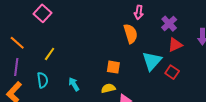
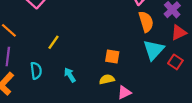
orange semicircle: (131, 34) -> (146, 22), moved
yellow line: (50, 54) -> (54, 42), moved

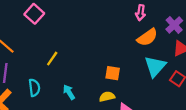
orange semicircle: (146, 22) -> (147, 37), turned 72

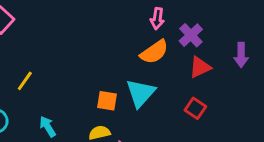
pink arrow: (141, 13) -> (157, 18), moved
cyan triangle: (155, 66) -> (141, 93), moved

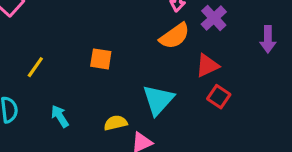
red triangle: (200, 67) -> (207, 65), moved
cyan triangle: (141, 93) -> (158, 100), moved
orange square: (107, 101) -> (101, 59), moved

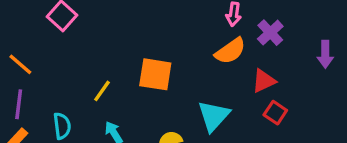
orange square: (101, 59) -> (155, 74), size x1.5
yellow line: (35, 67) -> (102, 91), moved

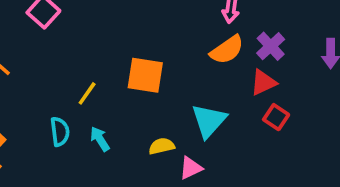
purple cross: (270, 33) -> (271, 46), moved
cyan semicircle: (62, 126) -> (60, 132), moved

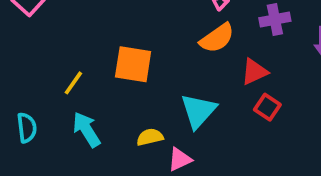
purple cross: (271, 46) -> (275, 19), moved, turned 32
cyan semicircle: (60, 132) -> (27, 128), moved
cyan arrow: (100, 139) -> (86, 130), size x1.4

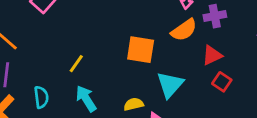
purple cross: (275, 19) -> (215, 16), moved
orange square: (133, 64) -> (141, 50), moved

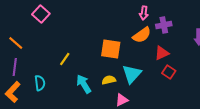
cyan arrow: (86, 99) -> (84, 84), moved
yellow semicircle: (134, 104) -> (109, 80), moved

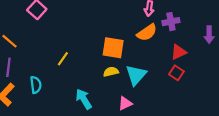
red triangle: (162, 53) -> (179, 52), moved
yellow semicircle: (109, 80) -> (111, 72), moved
cyan arrow: (84, 84) -> (84, 99), moved

